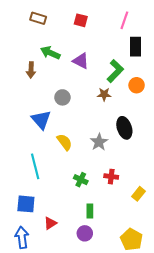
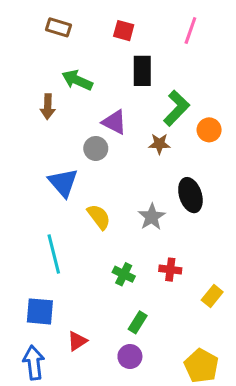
black rectangle: (136, 47) -> (142, 71), moved
purple triangle: (81, 61) -> (114, 122), moved
green rectangle: (90, 211) -> (138, 322), turned 32

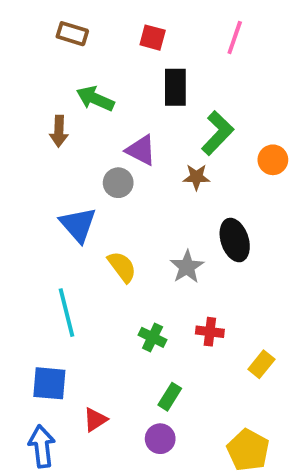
orange circle: (209, 130) -> (273, 160), moved

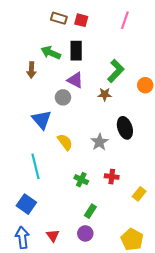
brown rectangle: (72, 34) -> (59, 18), moved
black rectangle: (175, 87) -> (76, 51), moved
blue square: (49, 383) -> (26, 204), turned 30
red triangle: (95, 420) -> (53, 235), moved, turned -32

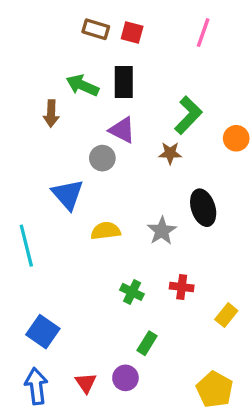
yellow semicircle: (65, 142) -> (106, 231), turned -60
cyan line: (36, 166) -> (26, 246), moved
purple circle: (85, 233) -> (125, 378), moved

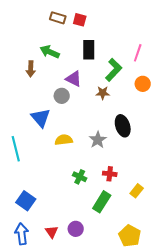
pink line: (203, 33) -> (138, 53), moved
black rectangle: (124, 82) -> (89, 50), moved
green rectangle: (147, 343) -> (102, 202), moved, size x1.5

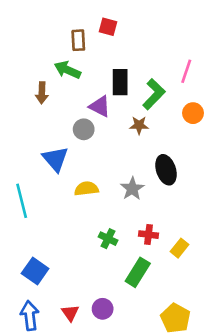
brown rectangle: (58, 18) -> (78, 40), moved, turned 70
black rectangle: (89, 50) -> (120, 82), moved
yellow rectangle: (137, 191) -> (179, 248), moved

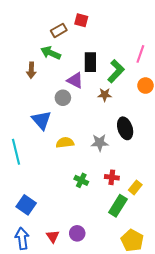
brown rectangle: (78, 40) -> (59, 30), turned 63
gray star: (132, 189) -> (100, 143), turned 30
green rectangle: (138, 272) -> (118, 206), moved

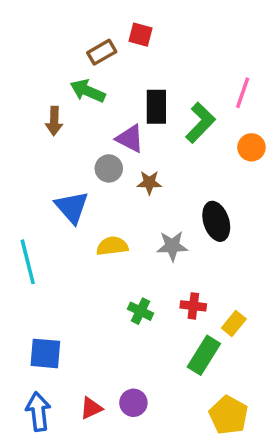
brown star: (105, 95) -> (149, 183), moved
blue square: (26, 205) -> (45, 353), turned -30
red triangle: (53, 236) -> (91, 408), turned 40

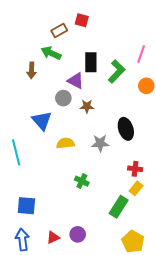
red cross: (193, 306) -> (135, 169), moved

